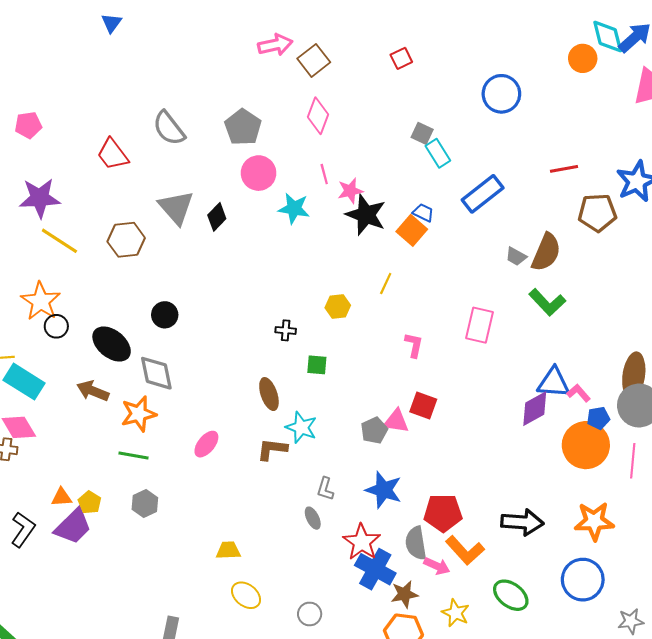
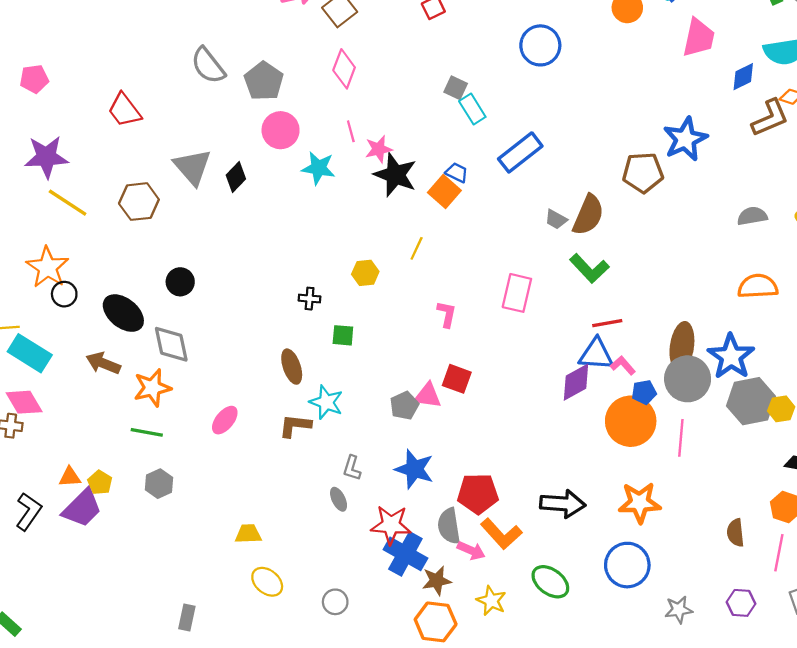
gray semicircle: (169, 128) -> (208, 66), moved
red line: (564, 169) -> (607, 323), moved
red star: (362, 542) -> (391, 525), turned -30

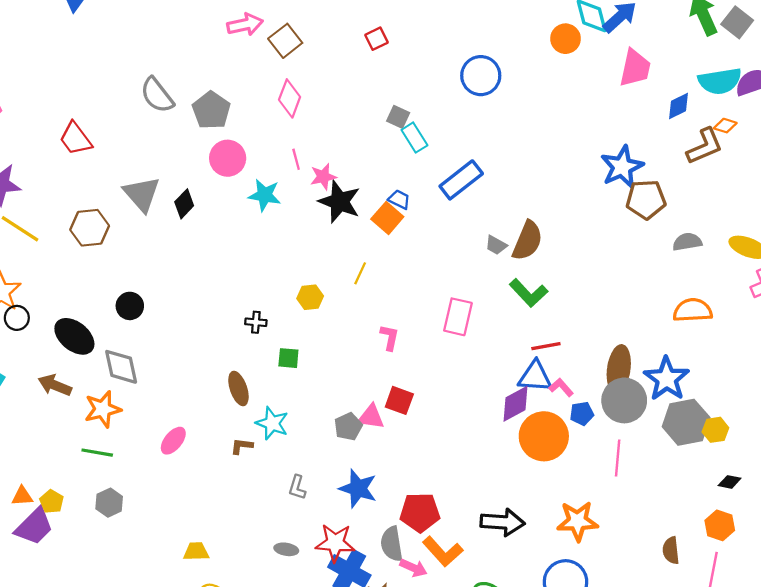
brown pentagon: (643, 173) -> (646, 199), moved
orange circle: (631, 421) -> (544, 436), moved
brown L-shape: (295, 426) -> (242, 446), size x0.7
gray ellipse: (339, 499) -> (286, 549), moved, turned -55

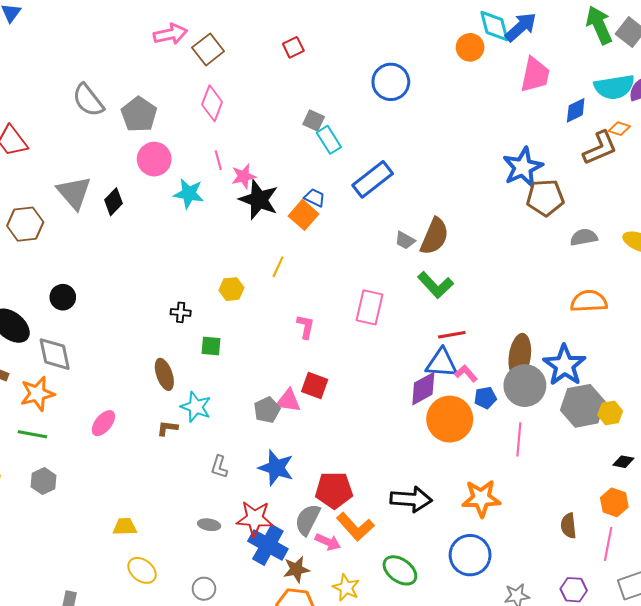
gray semicircle: (392, 544) -> (308, 520), turned 36

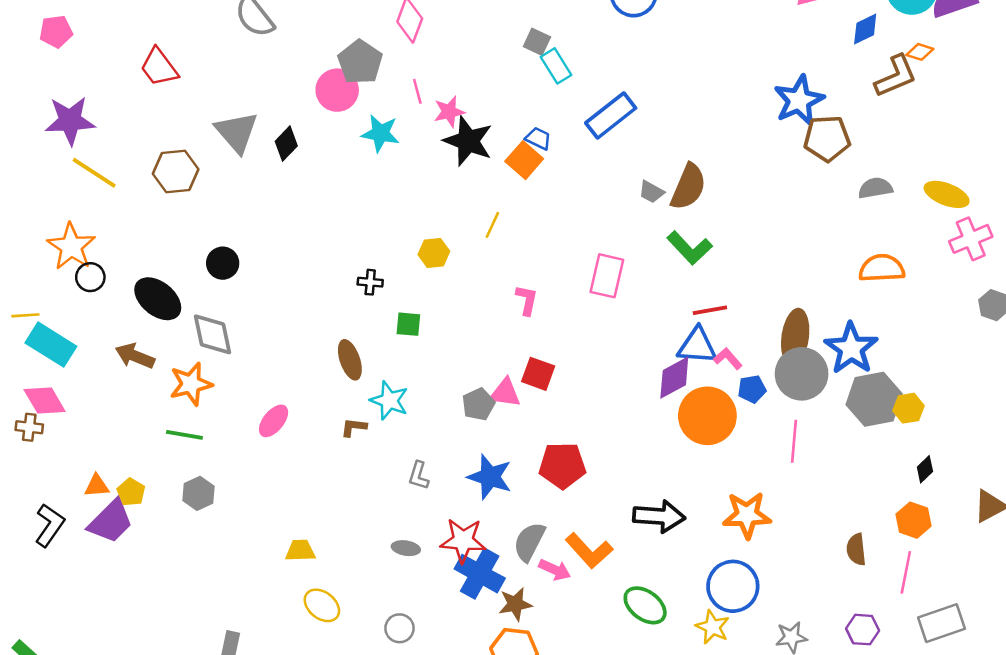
gray pentagon: (139, 114) -> (360, 62), moved
black diamond: (623, 462) -> (925, 469), turned -55
red pentagon: (334, 490) -> (562, 465), moved
yellow star: (346, 588) -> (712, 627), moved

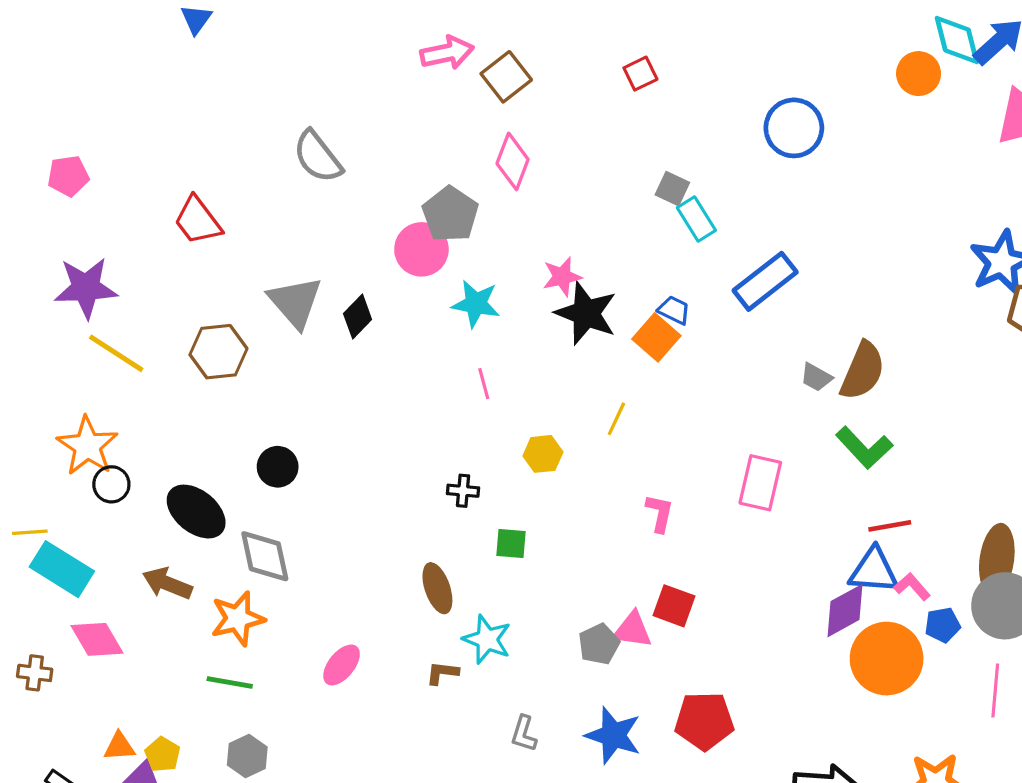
pink line: (417, 91) -> (484, 384), moved
pink diamond: (45, 401) -> (97, 639), moved

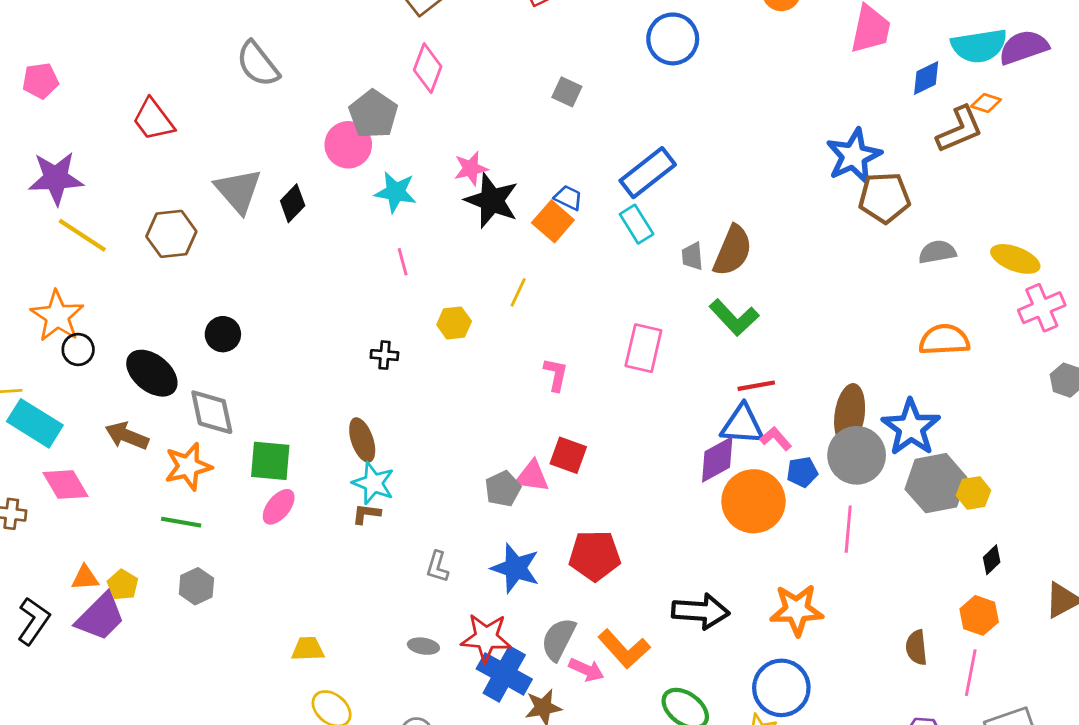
cyan rectangle: (696, 219) -> (637, 224), moved
gray trapezoid: (816, 377) -> (692, 256), turned 56
green square: (511, 543) -> (270, 461), moved, size x1.5
cyan star: (487, 639) -> (373, 483), moved

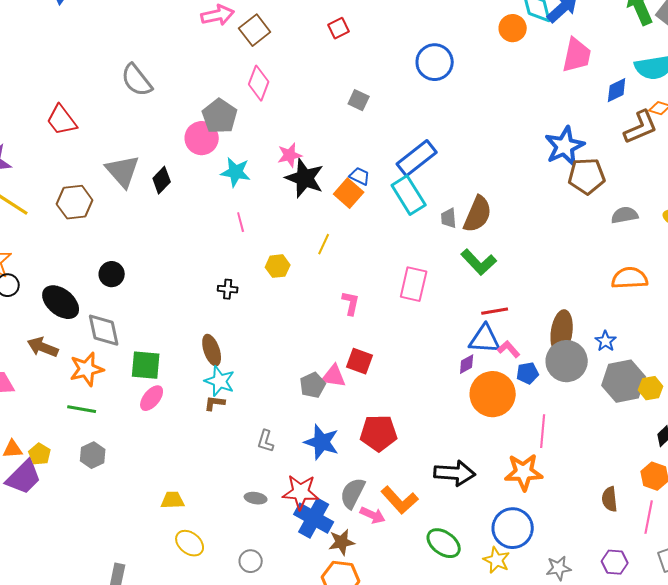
cyan rectangle: (637, 224) -> (409, 195), size x1.4
blue star: (911, 427) -> (606, 341), size x0.5
purple diamond: (717, 459) -> (467, 364), size x0.6
pink line: (848, 529) -> (543, 431), moved

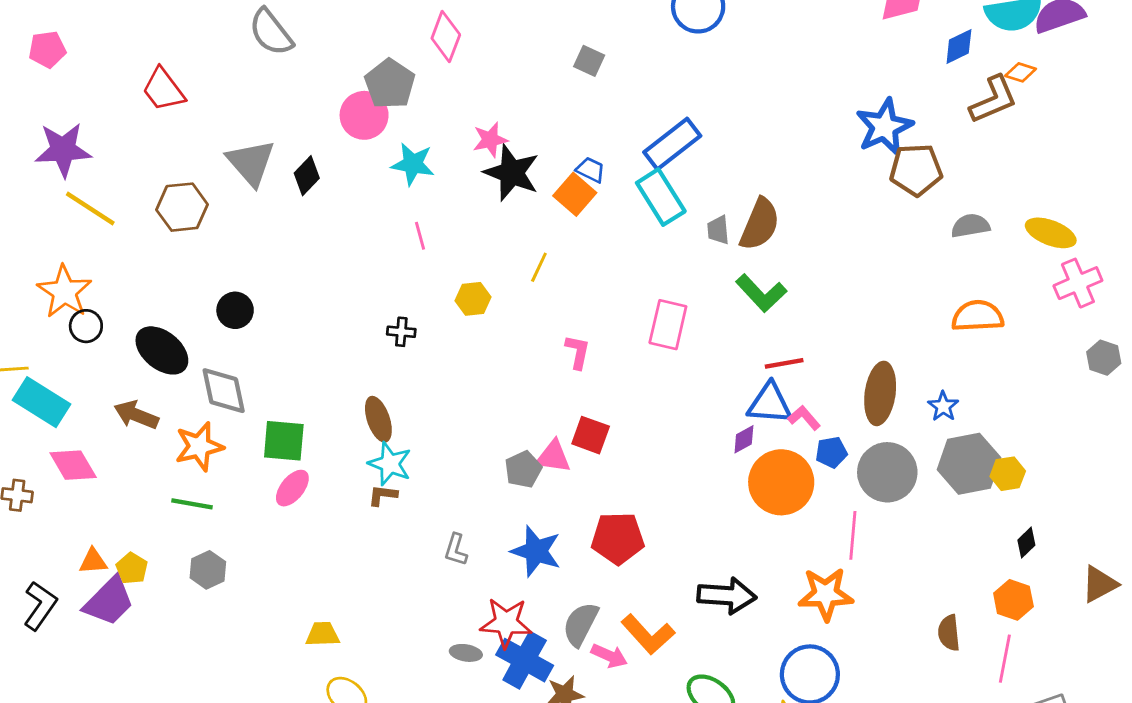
gray circle: (567, 361) -> (887, 472), moved
gray ellipse: (256, 498) -> (466, 653), moved

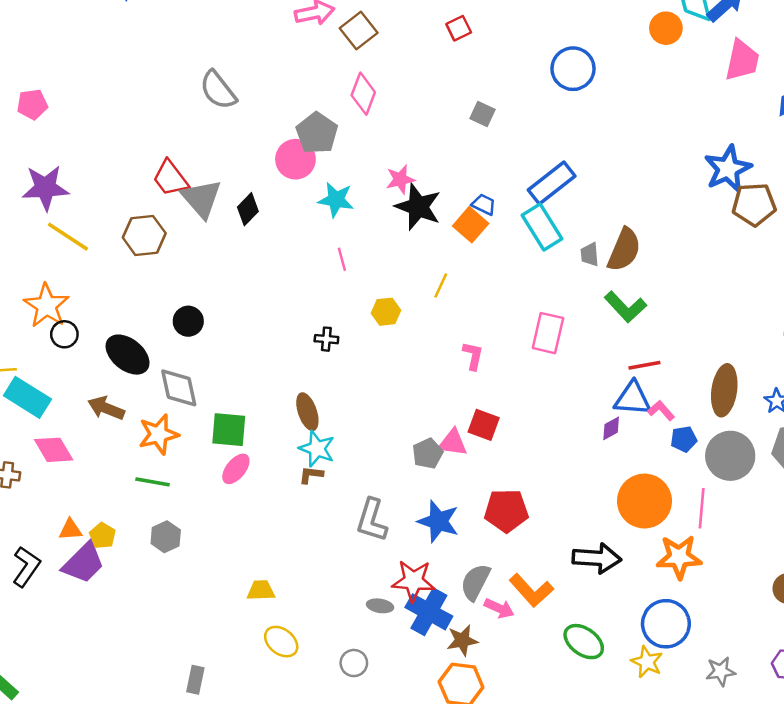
red trapezoid: (163, 90) -> (170, 178), moved
orange circle: (781, 482) -> (644, 501), moved
gray L-shape: (456, 550) -> (372, 520), size x1.6

